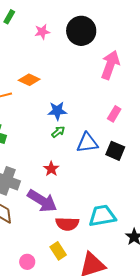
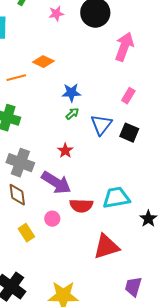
blue triangle: (87, 143) -> (101, 125), turned -45
yellow rectangle: (58, 251) -> (26, 233), moved
pink circle: (27, 262) -> (52, 219), moved

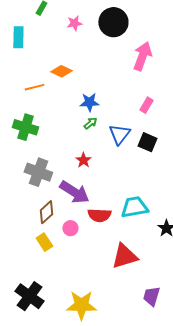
brown diamond: (17, 195) -> (46, 212), moved, turned 55

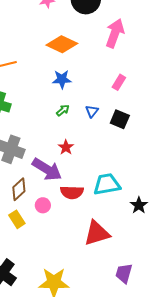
orange diamond: (61, 71) -> (62, 44), moved, size x1.4
green arrow: (90, 123) -> (63, 110), moved
blue triangle: (119, 134) -> (92, 111), size x0.6
red star: (83, 160) -> (66, 147), moved

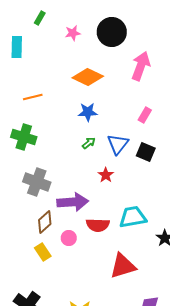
blue triangle: (92, 111) -> (118, 144), size x1.6
red star: (66, 147) -> (106, 175), moved
purple arrow: (47, 169) -> (73, 202), turned -36

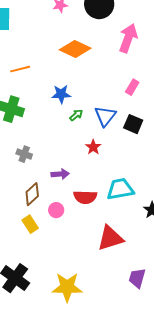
blue star: (88, 112) -> (61, 94), moved
gray cross: (37, 182) -> (24, 154), size x0.6
purple arrow: (73, 202) -> (60, 174), size x0.6

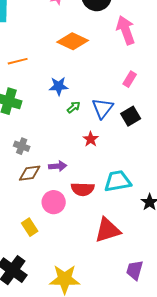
pink arrow: (128, 38) -> (126, 30), turned -40
black square: (133, 124) -> (131, 116), turned 36
brown diamond: (32, 194) -> (30, 173), moved, turned 35
pink circle: (56, 210) -> (54, 202), size x1.5
yellow rectangle: (30, 224) -> (30, 227), moved

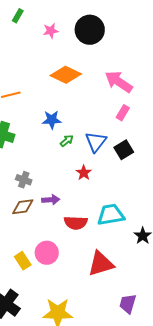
pink arrow: (126, 30) -> (119, 82), moved, turned -36
gray cross: (22, 146) -> (24, 180), moved
pink circle: (54, 202) -> (47, 253), moved

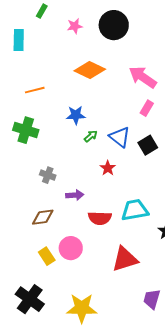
blue triangle: (96, 142) -> (120, 137), turned -30
brown diamond: (23, 207) -> (43, 217), moved

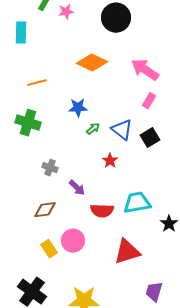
pink star: (75, 26) -> (66, 12), moved
purple arrow: (75, 195) -> (77, 188), turned 48

